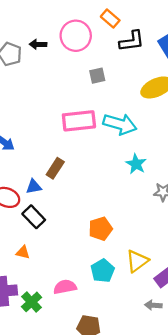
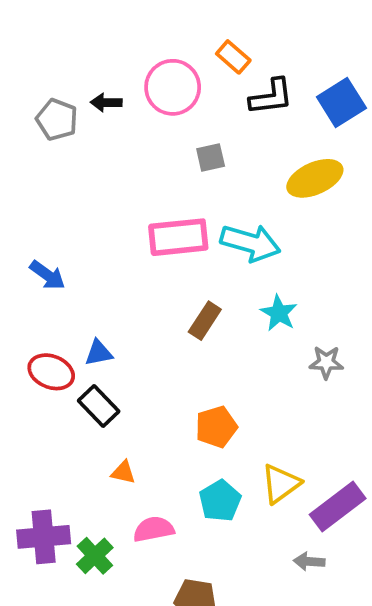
brown rectangle: (55, 168) -> (205, 321), moved
orange triangle: (23, 252) -> (123, 472), moved

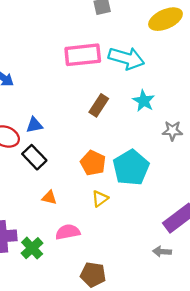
orange pentagon: (216, 427) -> (93, 163), moved, turned -30
yellow triangle: (281, 484) -> (100, 199), moved, size x0.7
cyan pentagon: (220, 501) -> (131, 168), moved, size x1.4

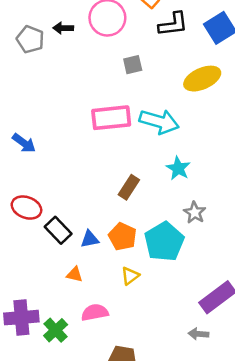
brown rectangle: (99, 105) -> (129, 187), moved
blue triangle: (34, 125) -> (90, 239), moved
gray star: (172, 131) -> (195, 213), moved, turned 30

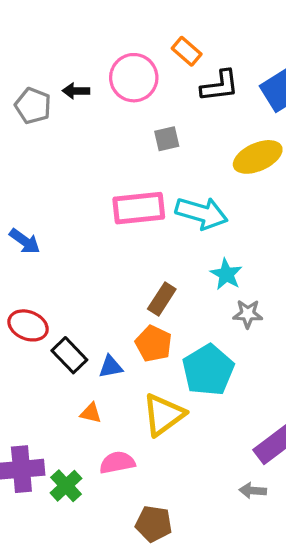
gray star: (195, 213) -> (248, 314), moved, turned -30
orange pentagon: (123, 237) -> (154, 344), moved
yellow triangle: (130, 276) -> (164, 415), size x1.8

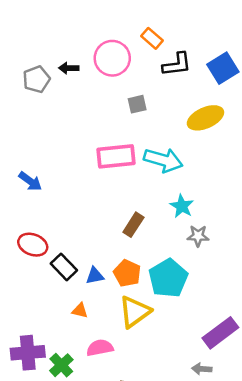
gray pentagon: (33, 106) -> (36, 79), turned 30
orange pentagon: (154, 344) -> (127, 273), moved

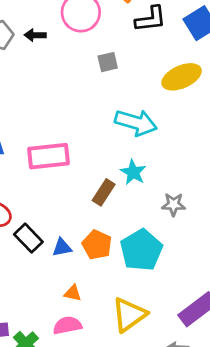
black arrow: (69, 68) -> (35, 35), moved
pink rectangle: (116, 156) -> (49, 156), moved
cyan star: (182, 206) -> (133, 172), moved
orange triangle: (80, 310) -> (73, 293), moved
yellow triangle: (135, 312) -> (129, 315), moved

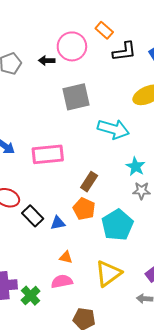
black arrow: (35, 35) -> (47, 61), moved
gray square: (108, 62) -> (76, 97), moved, size x1.8
cyan star: (133, 172) -> (135, 166), moved
orange pentagon: (97, 245) -> (84, 209), moved

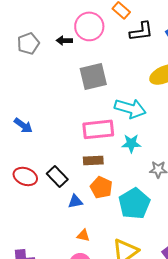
pink rectangle: (48, 154) -> (98, 129), moved
cyan star: (135, 166) -> (131, 143), moved, turned -30
brown rectangle: (89, 182) -> (93, 160), moved, turned 54
black rectangle: (33, 216) -> (57, 176), moved

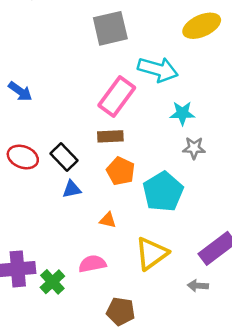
pink rectangle: (98, 129) -> (117, 97), turned -48
cyan star: (131, 143) -> (182, 113), moved
blue triangle: (75, 201) -> (72, 189), moved
orange triangle: (83, 235) -> (108, 220), moved

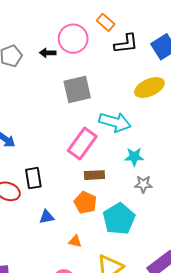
brown rectangle: (110, 136) -> (94, 175), moved
black rectangle: (64, 157) -> (33, 178), moved, turned 35

